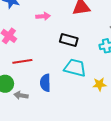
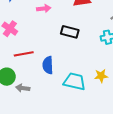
cyan trapezoid: (75, 68) -> (74, 82), moved
blue semicircle: (45, 83) -> (48, 65), moved

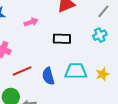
cyan trapezoid: (74, 82) -> (76, 71), moved

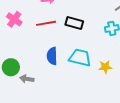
red line: (22, 71) -> (46, 23), moved

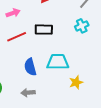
yellow star: (105, 67) -> (76, 82), moved
gray arrow: (27, 79) -> (28, 93), moved

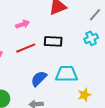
blue semicircle: (30, 67) -> (39, 79), turned 60

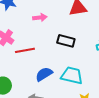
red line: (26, 48) -> (25, 50), moved

